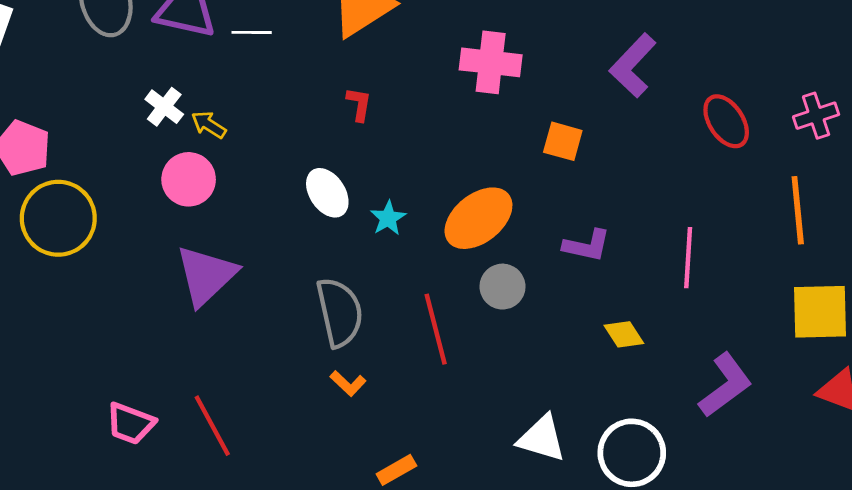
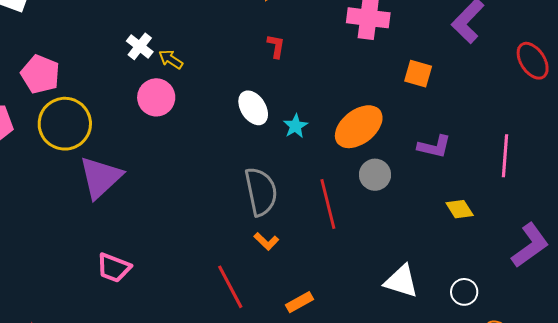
purple triangle: (206, 275) -> (101, 177), moved
red line: (212, 426) -> (230, 287), moved
white circle: (632, 453) -> (464, 292), size x0.6

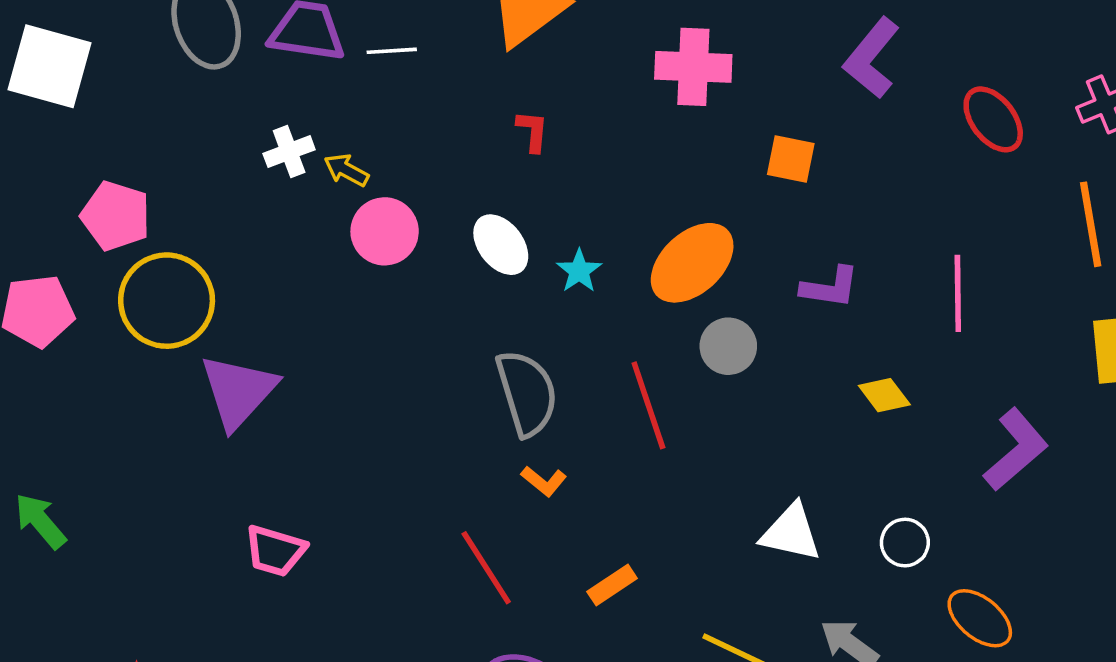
white cross: (140, 46) -> (289, 152), turned 36
pink circle: (156, 97) -> (385, 231), moved

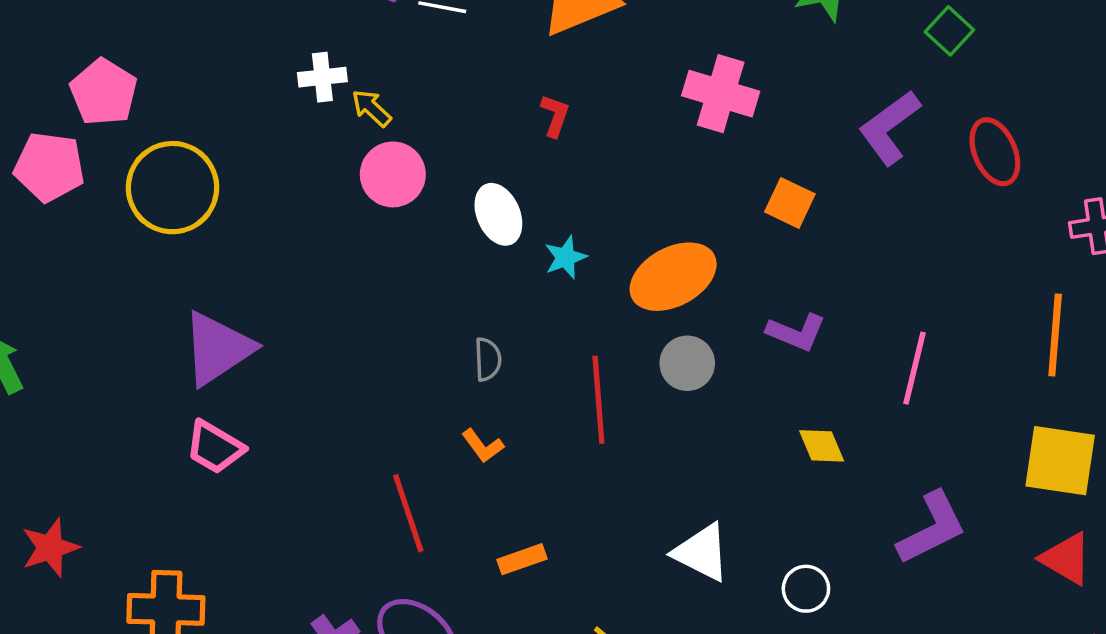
red ellipse: (993, 119) -> (995, 152), moved
pink pentagon: (116, 216) -> (104, 92), moved
purple triangle: (238, 391) -> (218, 348), moved
gray semicircle: (527, 393) -> (488, 359), size x0.5

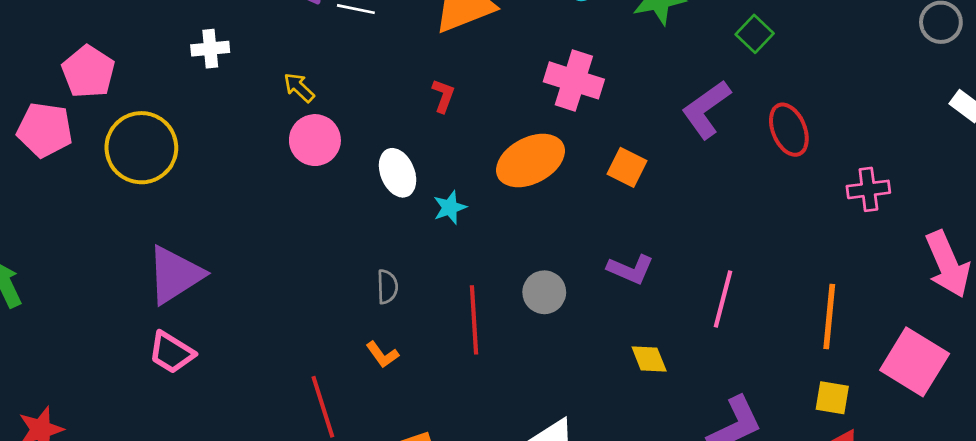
white cross: (322, 77) -> (210, 49), moved
orange ellipse: (673, 277) -> (530, 161), moved
orange line: (1055, 335) -> (829, 317), moved
yellow square: (1060, 461) -> (832, 398), moved, size x0.6

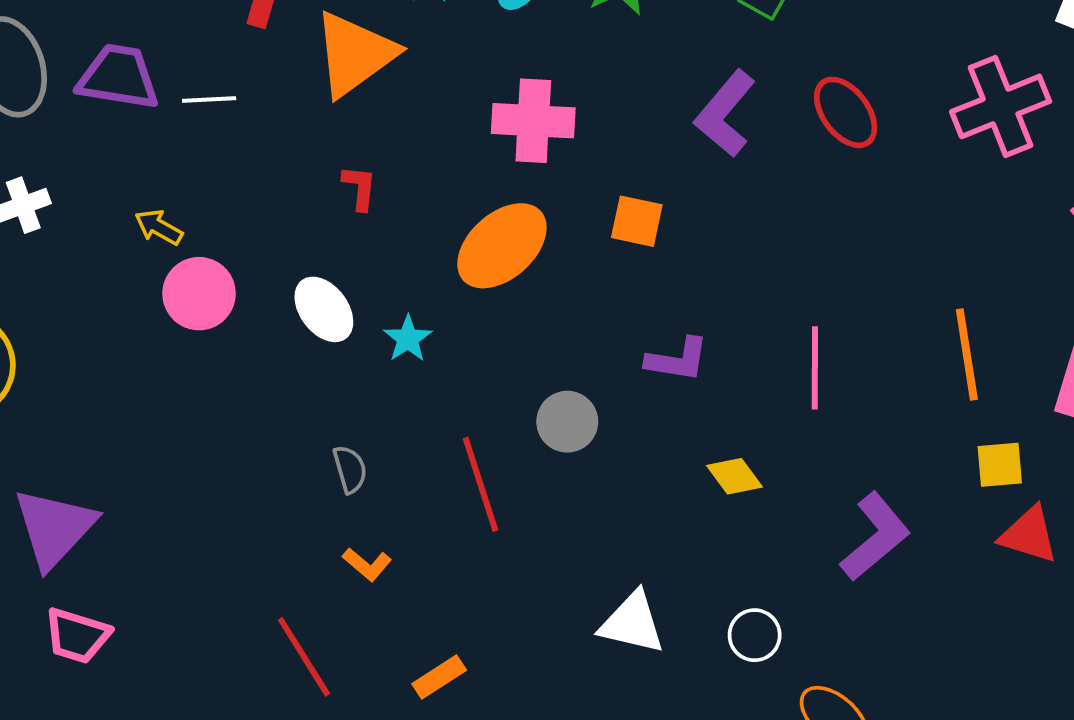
pink cross: (868, 189) -> (1001, 106), moved, size x1.6

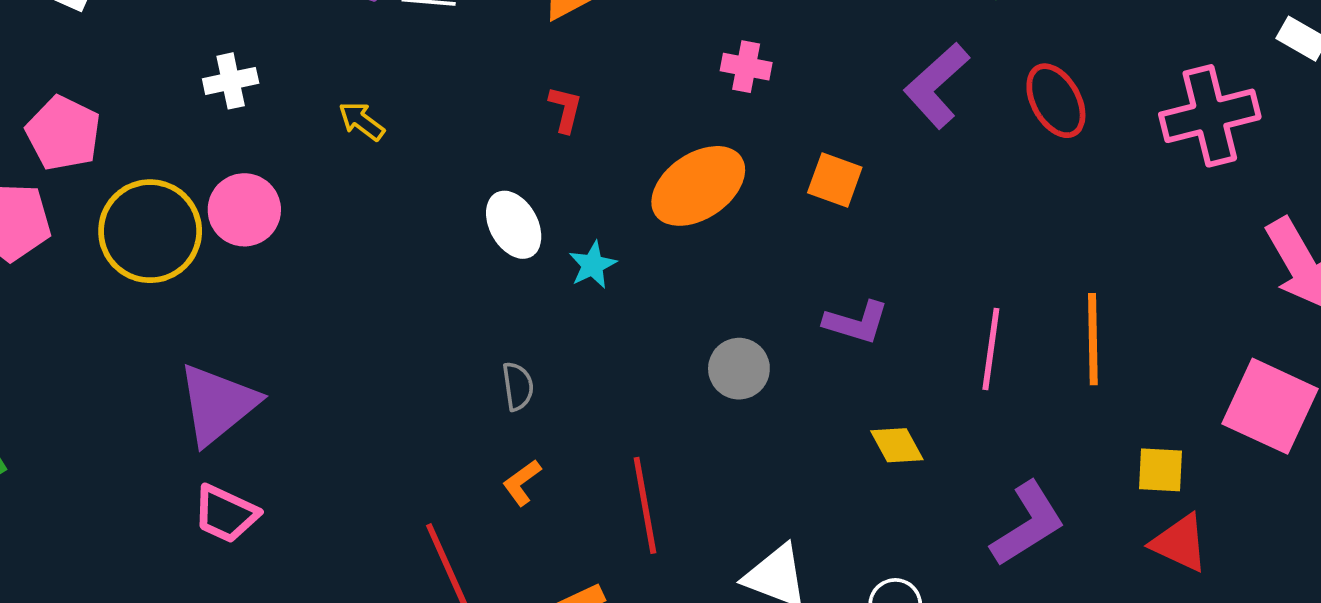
pink cross: (533, 121) -> (746, 67), size x0.6
pink circle: (199, 294) -> (244, 210), moved
orange line: (967, 355) -> (1093, 339), moved
red line: (481, 484) -> (645, 505), moved
orange L-shape: (367, 564) -> (522, 483), turned 96

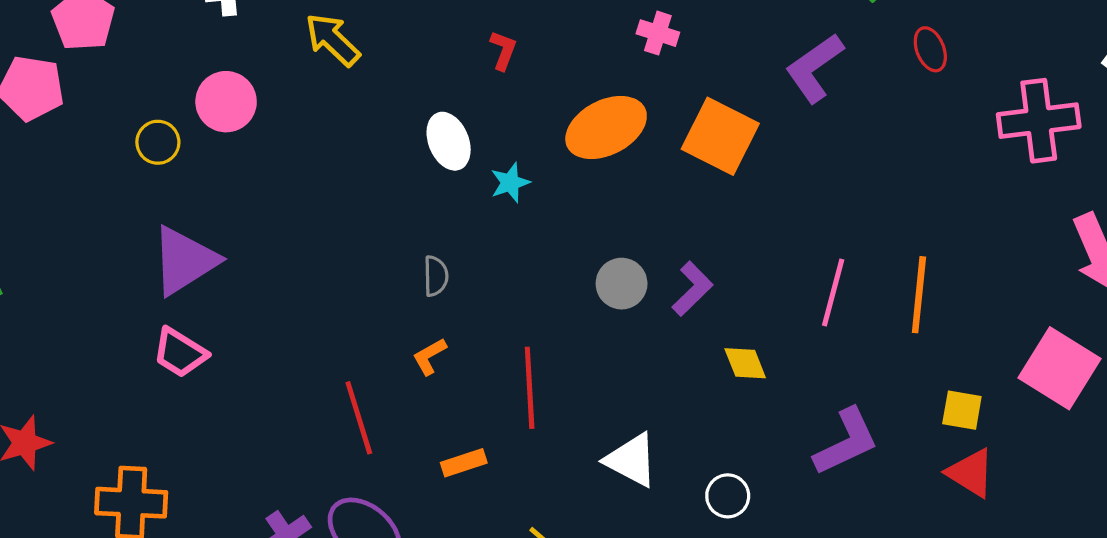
red ellipse: (1056, 101) -> (930, 49), moved, size x0.7
yellow arrow: (361, 121) -> (332, 40), size x1.5
orange square: (835, 180) -> (720, 136), size x1.6
yellow circle: (150, 231) -> (158, 142), moved, size x0.5
purple L-shape: (856, 322) -> (692, 289), moved, turned -68

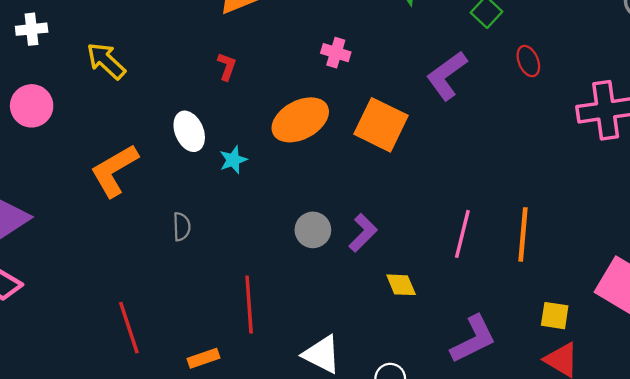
orange L-shape: (429, 356) -> (114, 170), moved, size x2.0

